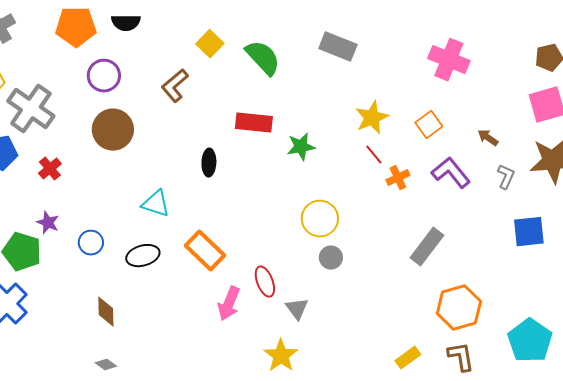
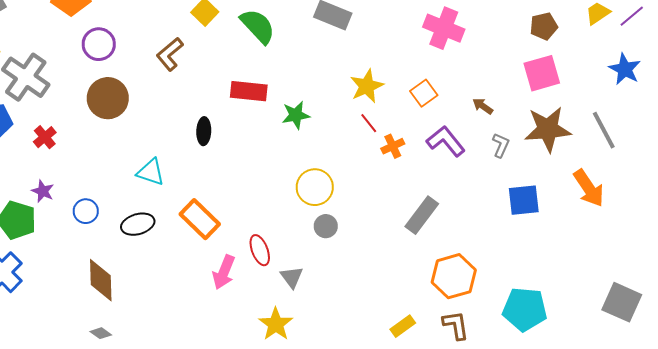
brown diamond: (106, 312) -> (101, 280), size x1.4
cyan pentagon: (530, 341) -> (525, 309), turned -30

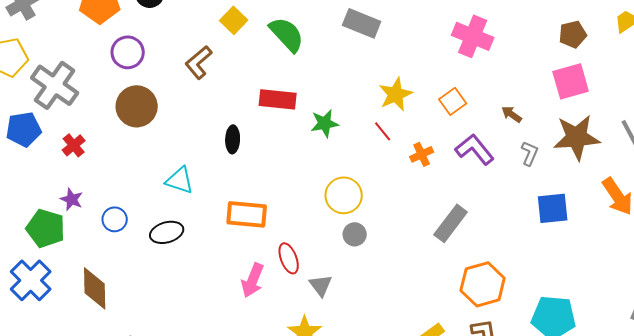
red line: (369, 123) -> (383, 131), moved
orange rectangle: (200, 219) -> (247, 214), moved, turned -39
brown diamond: (101, 280) -> (95, 288), moved

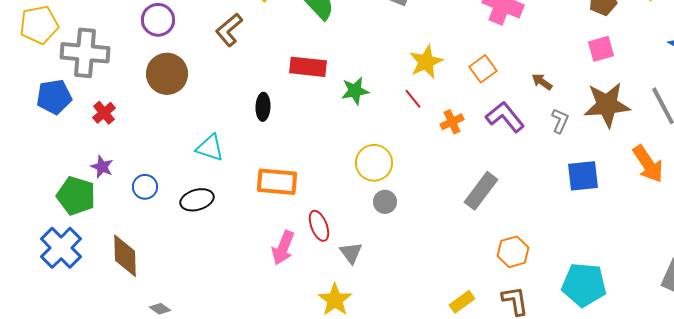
pink square: (571, 81) -> (601, 49), size x0.7
gray cross: (55, 85) -> (85, 53), turned -30
orange hexagon: (483, 284) -> (513, 252), size x0.7

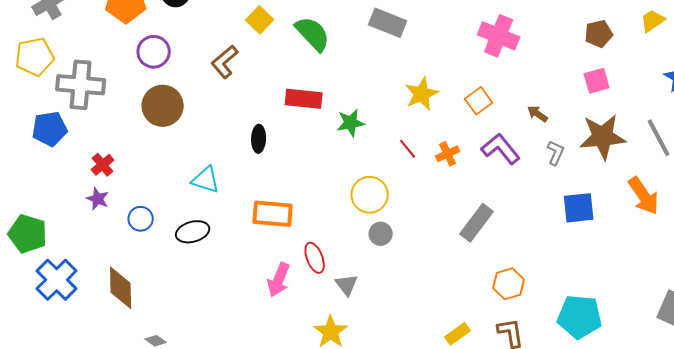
red line: (413, 99) -> (408, 149), moved
red cross: (104, 113) -> (103, 165), moved
green pentagon: (76, 196) -> (28, 234), moved

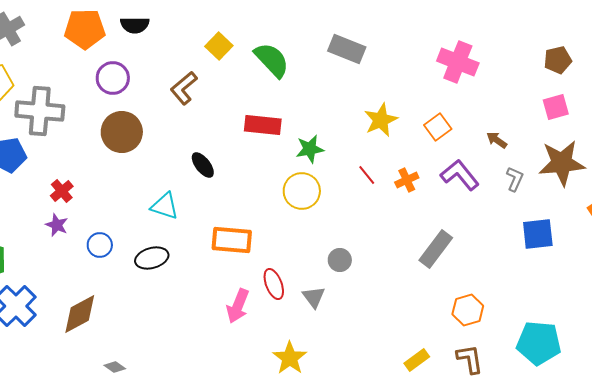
black ellipse: (259, 139) -> (203, 165), moved, turned -40
yellow circle: (370, 195) -> (302, 191), moved
gray triangle: (347, 285) -> (314, 297), moved
brown diamond: (121, 288) -> (80, 314), turned 63

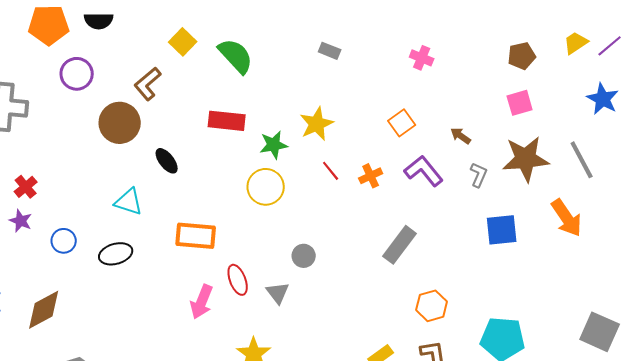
gray rectangle: (347, 49) -> (330, 51), moved, size x0.6
pink cross: (458, 62) -> (422, 58), size x0.6
yellow star: (381, 120) -> (317, 124), moved
brown circle: (122, 132) -> (120, 123), moved

